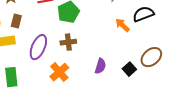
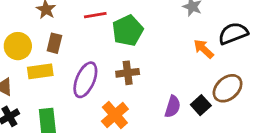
brown ellipse: (151, 57) -> (228, 88), moved
black square: (129, 69) -> (201, 105), moved

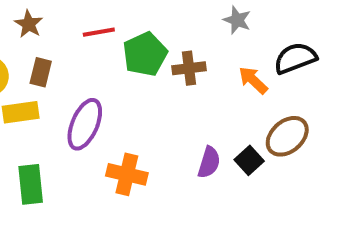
brown cross: (128, 73) -> (189, 68), moved
orange cross: (115, 115) -> (127, 174), turned -36

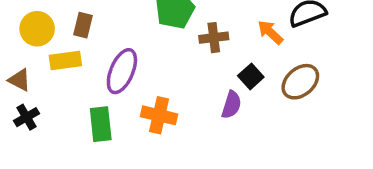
brown cross: (189, 68) -> (214, 38), moved
black square: (249, 160) -> (251, 76), moved
green rectangle: (31, 184) -> (101, 124), moved

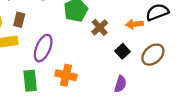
orange arrow: (270, 32) -> (134, 24), turned -49
brown cross: (214, 38) -> (100, 27), turned -35
purple semicircle: (231, 105) -> (120, 84), moved

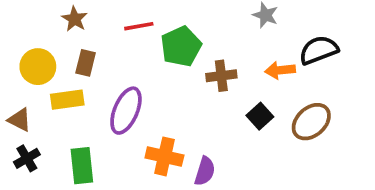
brown cross: (100, 27) -> (221, 76), turned 35
green rectangle: (30, 81) -> (82, 166), moved
purple semicircle: (120, 84) -> (205, 171), moved

